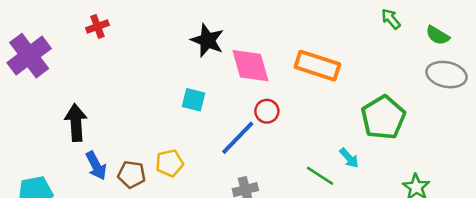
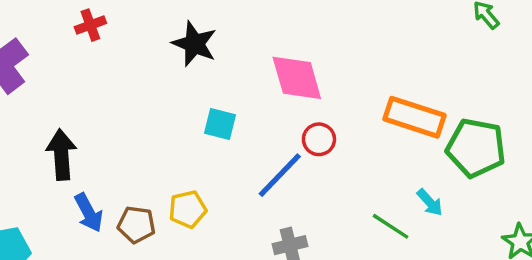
black star: (207, 40) -> (194, 44), moved
orange rectangle: (317, 66) -> (414, 117), moved
green pentagon: (383, 118) -> (476, 148), turned -30

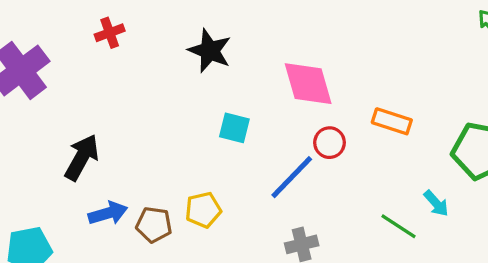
orange rectangle: (414, 117) -> (392, 121), moved, size x0.7
black arrow: (61, 155) -> (82, 157), turned 33
blue arrow: (89, 213) -> (108, 213), turned -78

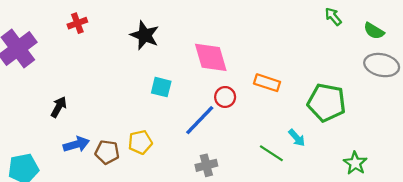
black arrow: (82, 157) -> (59, 107), size x0.7

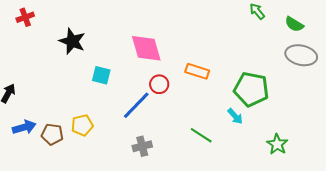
black star: (145, 35) -> (72, 41), moved
cyan arrow: (297, 138) -> (235, 116), moved

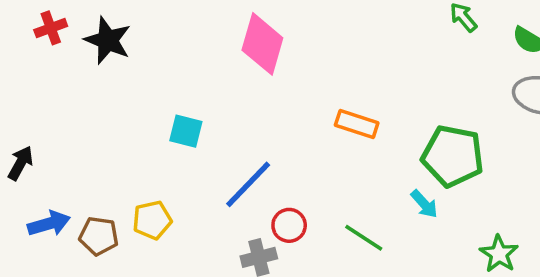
black star: (72, 41) -> (108, 40), moved
pink diamond: (146, 48) -> (262, 44), moved, turned 32
red circle: (159, 84) -> (289, 225), moved

